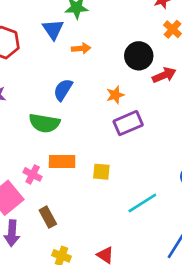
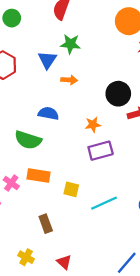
blue semicircle: (63, 90) -> (48, 113), turned 60
cyan line: (142, 203) -> (104, 203), moved
brown rectangle: (48, 217) -> (46, 224), moved

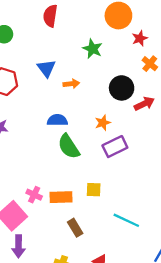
green star: (70, 44) -> (92, 49), moved, turned 30
green semicircle: (28, 140) -> (69, 146), moved, turned 50
orange rectangle: (38, 176) -> (61, 197), moved
cyan line: (104, 203) -> (126, 220), moved, turned 60

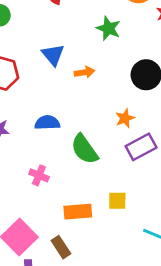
blue semicircle: (57, 120) -> (47, 123), moved
pink cross: (34, 195) -> (39, 175), moved
brown rectangle: (75, 228) -> (61, 247), moved

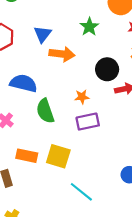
orange arrow: (84, 72) -> (62, 54), size x1.6
blue semicircle: (47, 123) -> (23, 83), size x1.4
yellow square: (117, 201) -> (58, 156), size x1.6

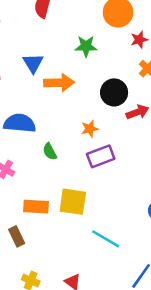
green star: (89, 27) -> (86, 46), turned -30
green semicircle: (45, 111) -> (50, 152), size x0.6

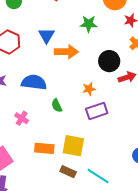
brown rectangle: (17, 236) -> (68, 172), moved, turned -42

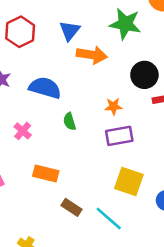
green star: (89, 24) -> (125, 24), size x1.4
yellow square: (73, 146) -> (129, 181), moved

